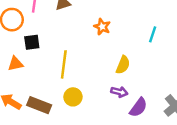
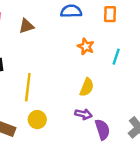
orange star: (102, 27) -> (86, 46), moved
purple semicircle: (138, 107) -> (102, 129), turned -54

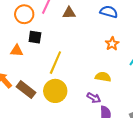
yellow semicircle: (87, 87) -> (103, 77), turned -119
yellow circle: (37, 120) -> (55, 91), size x1.5

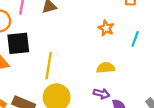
black square: (35, 37) -> (18, 43), size x1.5

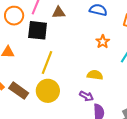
black square: (18, 43) -> (38, 30), moved

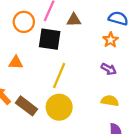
orange star: (103, 42) -> (111, 40), moved
yellow semicircle: (95, 75) -> (110, 101), moved
purple arrow: (86, 96) -> (109, 69), moved

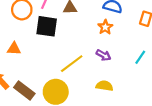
yellow line: (59, 76) -> (72, 64), moved, turned 30

